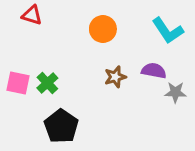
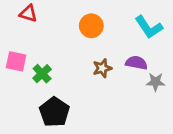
pink square: (18, 83) -> (16, 61), moved

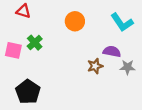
brown star: (102, 68) -> (95, 66), moved
green cross: (42, 74) -> (35, 43), moved
black pentagon: (54, 112) -> (28, 92), moved

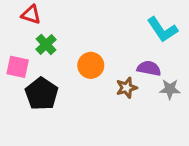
orange circle: (75, 21) -> (91, 65), moved
green cross: (35, 43) -> (46, 44), moved
black pentagon: (28, 92) -> (42, 94), moved

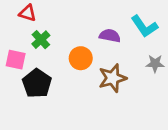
purple semicircle: (149, 68) -> (110, 36), moved
brown star: (127, 88) -> (113, 78), size x1.5
gray star: (170, 89) -> (155, 64), moved

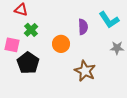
purple semicircle: (110, 36) -> (83, 27), turned 77
brown star: (113, 78) -> (85, 71), moved, turned -30

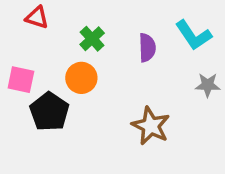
green cross: (31, 30) -> (92, 39), moved
orange circle: (61, 44) -> (81, 78), moved

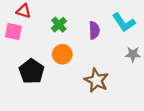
orange circle: (81, 78) -> (62, 54), moved
pink square: (21, 80) -> (13, 31), moved

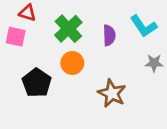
green cross: (59, 25) -> (68, 29), size x1.5

